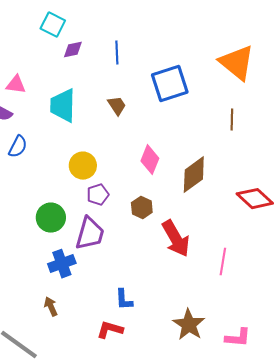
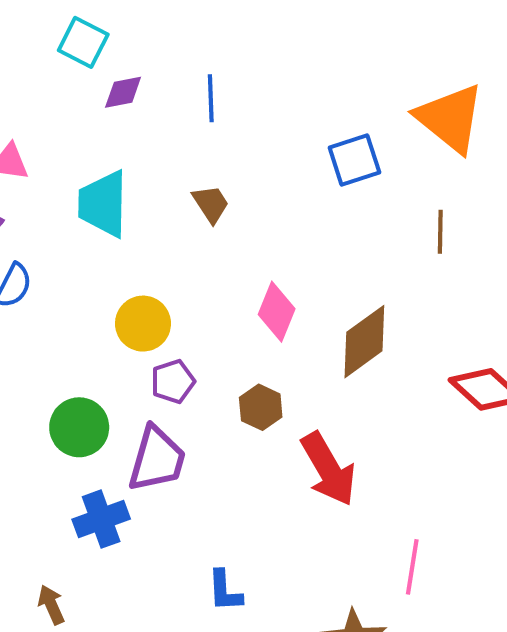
blue square: (170, 84) -> (354, 160), moved, size x0.7
pink line: (223, 262) -> (412, 567), moved
brown arrow: (51, 307) -> (51, 605), moved

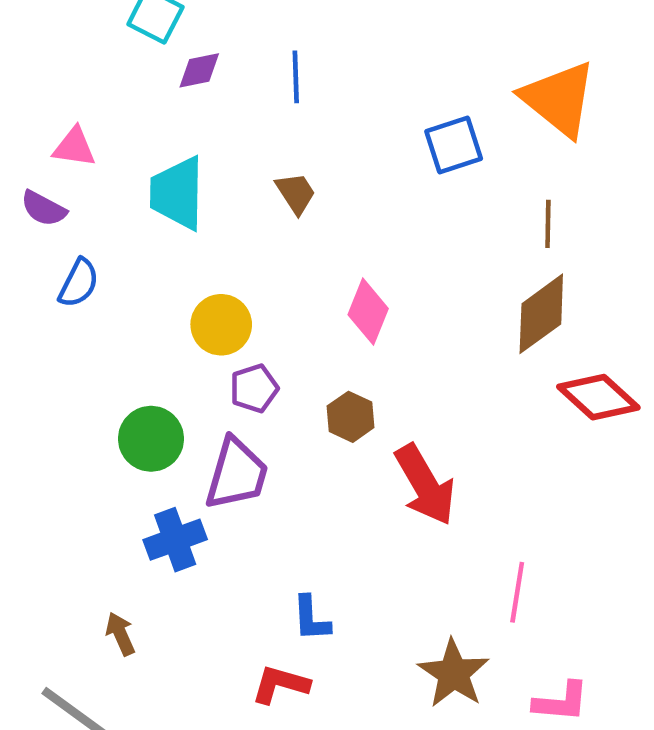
brown diamond: (364, 342) -> (541, 314), moved

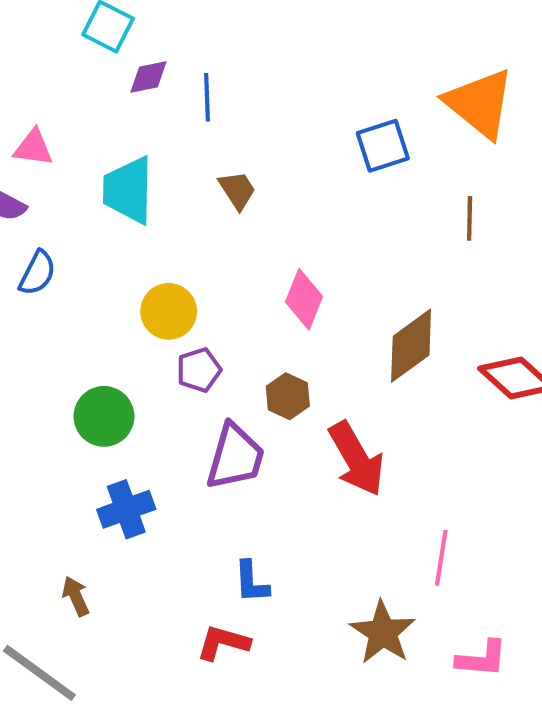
blue line: (296, 77) -> (207, 97), moved
brown diamond: (541, 314) -> (411, 346), moved
purple trapezoid: (237, 474) -> (235, 457), moved

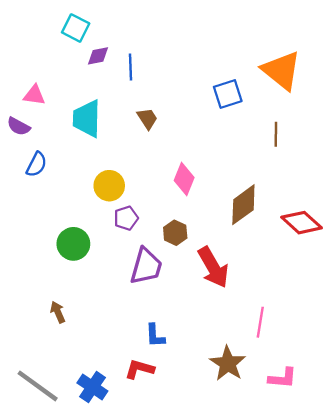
blue cross: (126, 509) -> (92, 387), moved, turned -36
brown arrow: (76, 596) -> (58, 312), moved

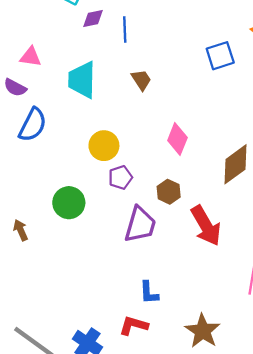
blue semicircle: (36, 164) -> (33, 125), size x1.4
brown arrow: (58, 312) -> (21, 230), moved
brown star: (228, 364) -> (203, 331), moved

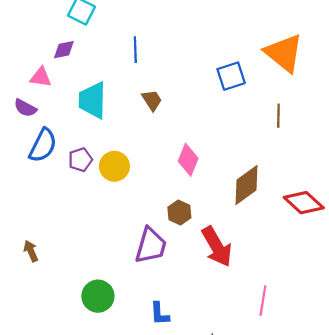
purple diamond: (93, 18) -> (64, 50), moved
purple pentagon: (120, 177) -> (80, 160), moved
green circle: (69, 203) -> (98, 296), moved

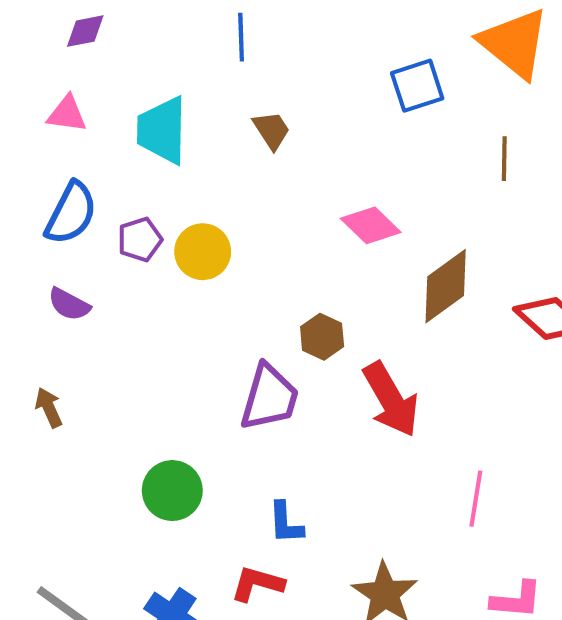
purple diamond: (64, 50) -> (85, 31), moved
pink triangle: (41, 77) -> (67, 114), moved
purple semicircle: (25, 108) -> (69, 304), moved
pink diamond: (188, 160) -> (371, 225), moved, turned -68

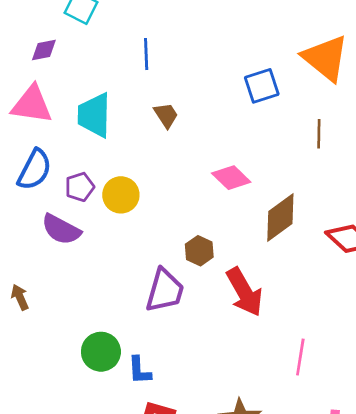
pink triangle: (67, 114) -> (32, 105), size x1.6
purple semicircle: (69, 304) -> (61, 229), moved, size x1.4
blue L-shape: (286, 523) -> (139, 370), moved

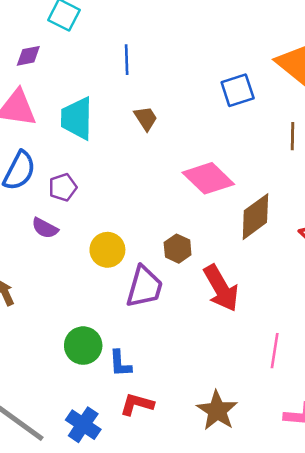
pink diamond: (231, 178) -> (208, 178), size x1.4
yellow circle: (121, 195) -> (107, 250), moved
purple semicircle: (61, 229) -> (45, 228), size x0.7

